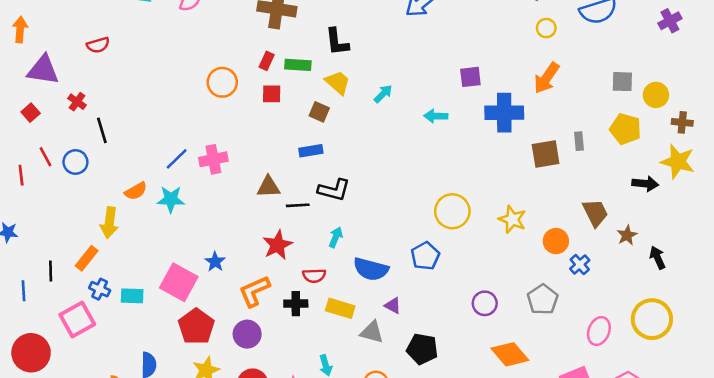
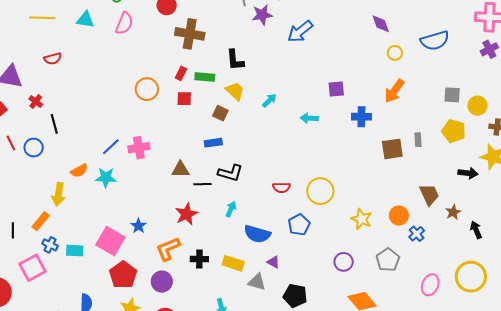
blue cross: (504, 113) -> (361, 117), size x0.7
yellow star: (512, 219) -> (362, 219), moved
red semicircle: (314, 276) -> (281, 187), moved

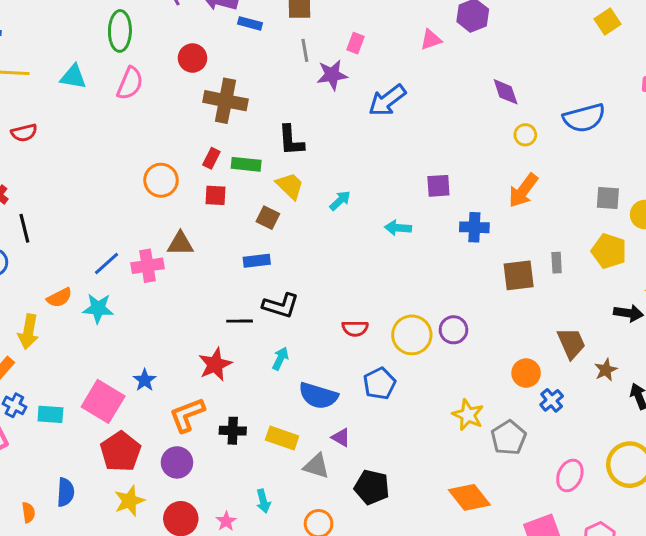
brown triangle: (180, 170) -> (180, 244), moved
yellow star: (362, 219) -> (468, 415), moved
purple circle: (344, 262) -> (453, 330), moved

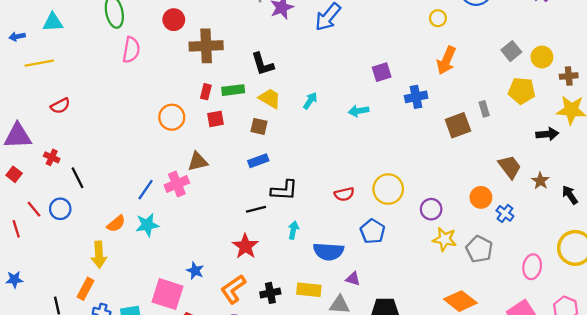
cyan triangle: (73, 77) -> (53, 22), moved
gray square: (608, 198) -> (511, 51), turned -30
purple circle: (453, 330) -> (431, 209), moved

